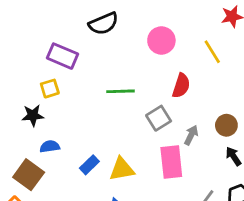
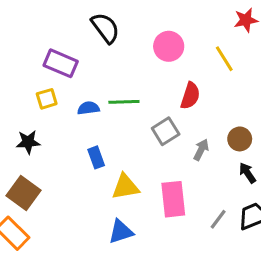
black semicircle: (103, 24) -> (105, 28), turned -104
black star: (33, 115) -> (28, 142), moved
blue semicircle: (50, 146) -> (88, 108), moved
pink rectangle: (171, 162) -> (173, 199), moved
blue rectangle: (89, 165) -> (96, 157), moved, turned -66

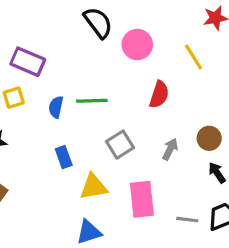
black semicircle: (105, 28) -> (98, 23), moved
blue semicircle: (88, 108) -> (56, 107), turned -70
gray square: (166, 131) -> (120, 145), moved
gray line: (218, 219) -> (187, 220), turned 60

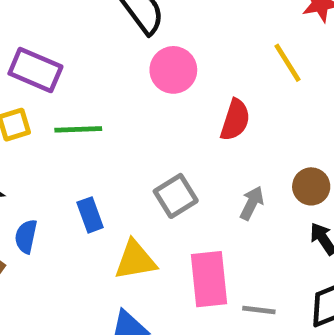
pink circle: (137, 44) -> (173, 70), moved
green line: (92, 101) -> (78, 129), moved
blue semicircle: (56, 107) -> (26, 236), moved
gray line: (187, 220) -> (259, 310), moved

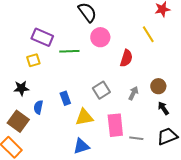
green line: (78, 129) -> (69, 51), moved

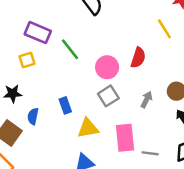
pink circle: (100, 37) -> (107, 67), moved
green line: (69, 51) -> (70, 49), turned 54

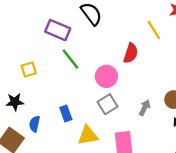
yellow line: (164, 29) -> (154, 30), moved
purple rectangle: (38, 33) -> (58, 30), moved
red semicircle: (138, 58) -> (131, 53), moved

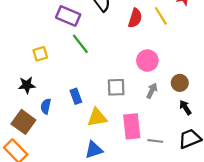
red semicircle: (131, 53) -> (135, 18), moved
pink circle: (106, 76) -> (147, 61), moved
gray square: (108, 104) -> (116, 87), turned 30

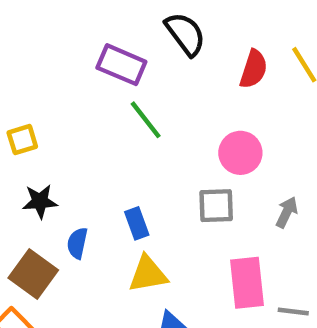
yellow square: (40, 54) -> (22, 140), moved
pink circle: (147, 61) -> (240, 153), moved
yellow triangle: (97, 117) -> (148, 274), moved

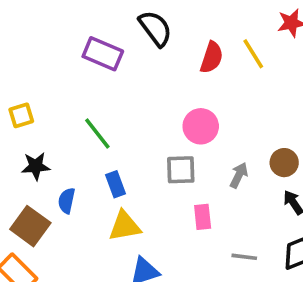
green line: (146, 120) -> (97, 134), moved
pink rectangle: (247, 283) -> (203, 217), moved, size x0.6

